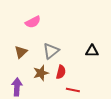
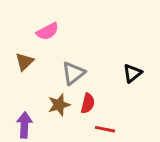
black triangle: (92, 51) -> (132, 73), turned -40
brown triangle: (21, 52) -> (24, 62), moved

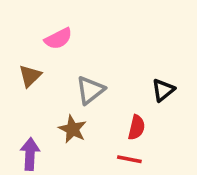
red semicircle: (88, 103) -> (136, 127), moved
brown star: (59, 105) -> (73, 129), turned -30

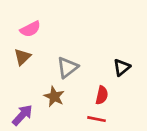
pink semicircle: (58, 39) -> (30, 29), moved
purple arrow: (30, 154) -> (22, 115), turned 40

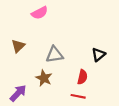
pink semicircle: (30, 29) -> (40, 13), moved
gray triangle: (67, 67) -> (55, 55), turned 30

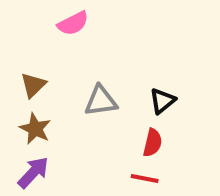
black triangle: (98, 55) -> (162, 101), moved
brown star: (44, 78) -> (35, 129), moved

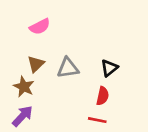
pink semicircle: (73, 23) -> (40, 27), moved
brown triangle: (33, 85) -> (36, 64), moved

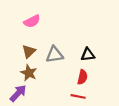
black triangle: (109, 68) -> (88, 55), turned 32
brown star: (24, 87) -> (29, 73), moved

